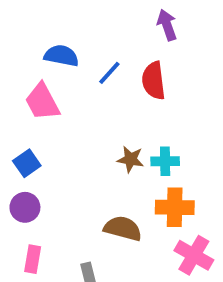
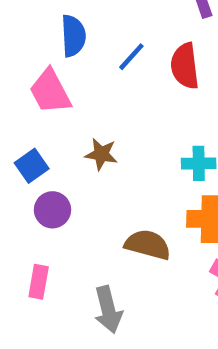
blue semicircle: (61, 56) -> (73, 36), turned 76
brown star: (131, 159) -> (101, 154), moved
purple circle: (25, 207) -> (52, 210), moved

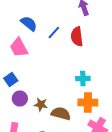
blue semicircle: (73, 36) -> (29, 24), turned -48
brown star: (101, 154) -> (41, 104), moved

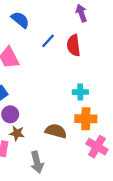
blue semicircle: (29, 24) -> (20, 20), moved
brown star: (41, 104) -> (17, 133), moved

